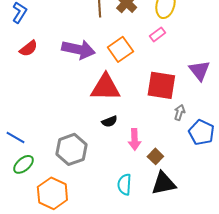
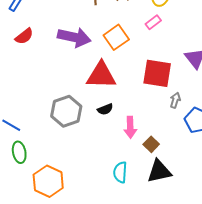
gray hexagon: (71, 149) -> (66, 111), moved
green ellipse: (23, 164) -> (19, 152), turned -60

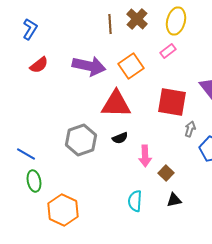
black triangle: (159, 171) -> (174, 200), size x0.6

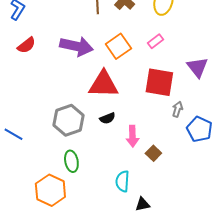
pink rectangle: (168, 51) -> (155, 41), moved
green ellipse: (34, 181) -> (71, 161), moved
black triangle: (174, 200) -> (142, 204), moved

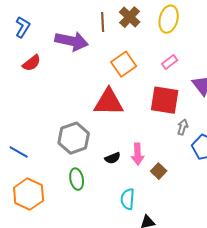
pink rectangle: (155, 41) -> (170, 62), moved
purple arrow: (76, 46) -> (72, 41), moved
black semicircle: (107, 118) -> (113, 158), moved
orange hexagon: (50, 190) -> (29, 194), moved

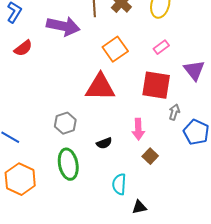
gray hexagon: (74, 138) -> (65, 123), size x0.7
pink arrow: (138, 154) -> (138, 129), moved
green ellipse: (77, 179) -> (68, 164), size x1.4

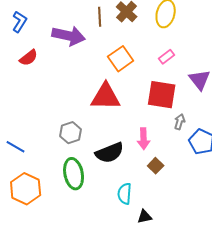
black semicircle: (104, 143) -> (110, 153), size x1.8

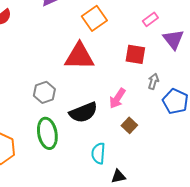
pink rectangle: (167, 57) -> (150, 19), moved
red square: (162, 95) -> (135, 54), size x0.7
pink arrow: (144, 139) -> (117, 98), turned 35

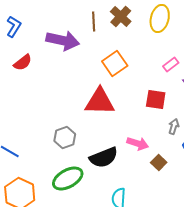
pink arrow: (117, 98) -> (138, 144), turned -105
brown square: (129, 125) -> (159, 162), moved
green ellipse: (47, 133) -> (68, 178), turned 72

